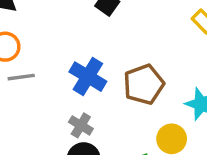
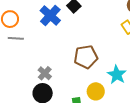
blue cross: (88, 77) -> (50, 15), moved

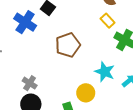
brown pentagon: (86, 57) -> (68, 45), moved

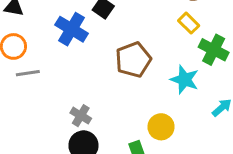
cyan star: (105, 72) -> (185, 80), moved

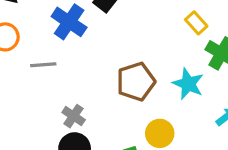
brown pentagon: (133, 60) -> (136, 82), moved
gray line: (28, 73) -> (43, 65), moved

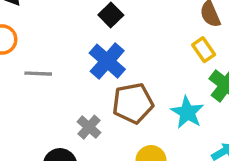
blue cross: (69, 22) -> (107, 61), moved
gray cross: (74, 116) -> (89, 127), moved

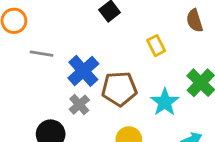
yellow rectangle: (204, 50) -> (156, 46), moved
blue cross: (107, 61) -> (83, 71), moved

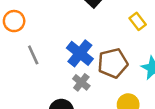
gray line: (41, 54) -> (33, 55), moved, turned 66

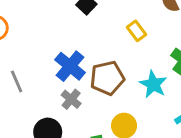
gray line: (33, 55) -> (17, 81), moved

